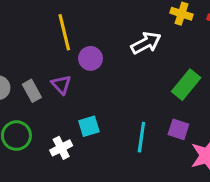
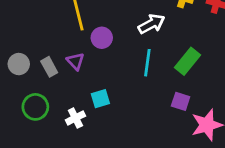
cyan line: (141, 137) -> (147, 63), moved

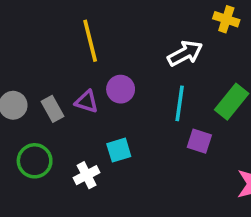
purple circle: (102, 38) -> (121, 89), moved
purple triangle: (75, 61) -> (87, 102), turned -30
purple square: (181, 101) -> (199, 141), moved

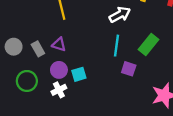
purple circle: (121, 89) -> (59, 70), moved

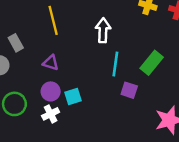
white arrow: (120, 15) -> (103, 30), moved, turned -60
gray rectangle: (38, 49) -> (16, 43), moved

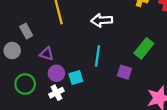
white arrow: (103, 30) -> (102, 20), turned -96
purple triangle: (51, 63) -> (47, 54), moved
cyan line: (115, 64) -> (97, 56), moved

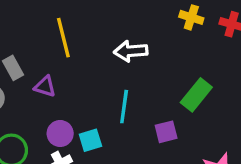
purple triangle: (47, 54) -> (45, 86), moved
purple square: (124, 72) -> (166, 132), turned -32

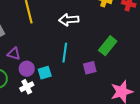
purple triangle: (45, 86) -> (14, 54), moved

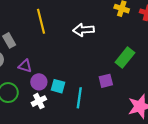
cyan line: (65, 53) -> (79, 98), moved
cyan square: (45, 73) -> (58, 86), turned 32

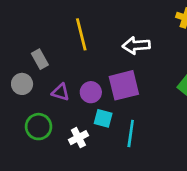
purple square: (106, 81) -> (124, 85), moved, size x1.6
purple circle: (39, 82) -> (91, 92), moved

